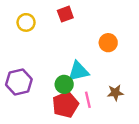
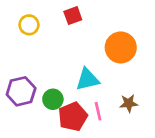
orange circle: (108, 43) -> (121, 47), size x1.5
green circle: (64, 84) -> (53, 99), moved

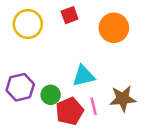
yellow circle: (29, 25) -> (28, 24), size x1.5
orange circle: (121, 47) -> (114, 28), moved
brown star: (129, 103) -> (123, 99), size x1.5

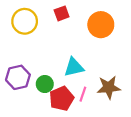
pink line: (94, 106) -> (83, 94), turned 32

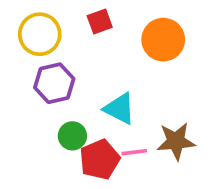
cyan triangle: (74, 67) -> (120, 109), turned 40
purple hexagon: (18, 77) -> (54, 83), moved
pink line: (83, 94) -> (134, 152), turned 64

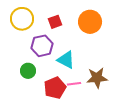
red square: (100, 21) -> (55, 22), moved
purple hexagon: (54, 83) -> (42, 46), moved
green circle: (72, 136) -> (28, 71), moved

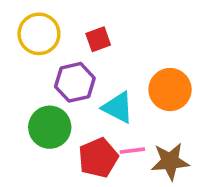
orange circle: (90, 22) -> (170, 90), moved
green circle: (28, 71) -> (50, 127), size x1.5
brown star: (97, 78) -> (170, 161), moved

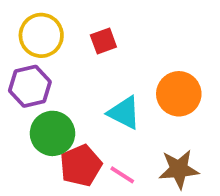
purple hexagon: (75, 82) -> (30, 86), moved
pink line: (132, 151) -> (122, 175), moved, turned 40
red pentagon: (98, 158) -> (81, 165), moved

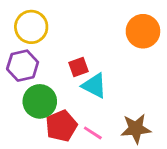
red square: (103, 41) -> (78, 67), moved
orange circle: (179, 94) -> (143, 31), moved

